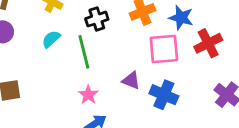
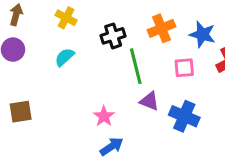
pink square: (164, 49) -> (184, 68), size x0.6
green line: (84, 52) -> (136, 66), moved

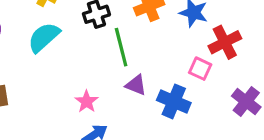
cyan semicircle: (65, 57) -> (44, 37), size x1.5
pink square: (184, 68) -> (200, 69), moved, turned 30

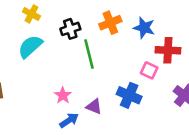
red cross: (225, 42) -> (168, 50), turned 30
purple triangle: (136, 85) -> (94, 107), moved

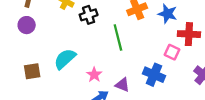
black cross: (70, 29) -> (89, 15), moved
cyan semicircle: (30, 46) -> (65, 59), moved

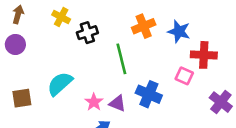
blue cross: (154, 75) -> (149, 94), moved
purple triangle: (122, 85) -> (117, 103), moved

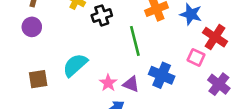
red cross: (204, 55) -> (215, 37), turned 30
purple cross: (221, 102) -> (219, 84), moved

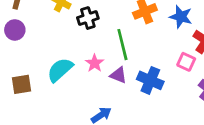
pink star: (108, 83) -> (95, 63), moved
purple triangle: (131, 84) -> (118, 75), moved

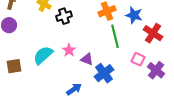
green line: (122, 45) -> (115, 36), moved
pink square: (186, 62) -> (138, 59), moved
blue cross: (150, 80) -> (104, 73), moved, turned 30

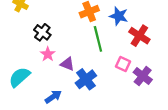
black cross: (64, 16) -> (42, 32), moved, turned -35
cyan semicircle: (43, 55) -> (19, 77), moved

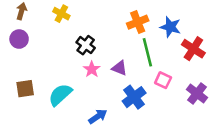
purple triangle: (67, 64) -> (120, 68), moved
pink square: (123, 64) -> (163, 80), moved

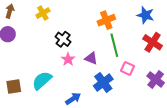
yellow cross: (61, 14) -> (43, 13), turned 32
blue star: (170, 27) -> (146, 15), moved
brown square: (25, 89) -> (14, 87), moved

